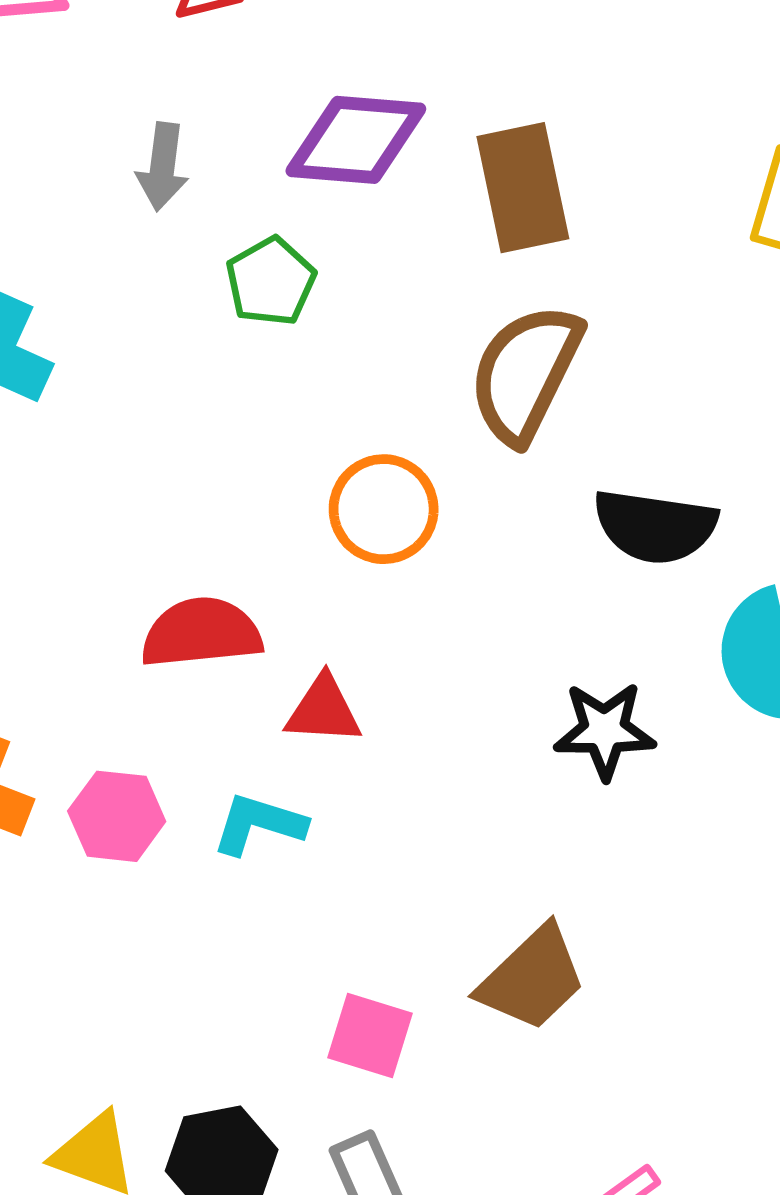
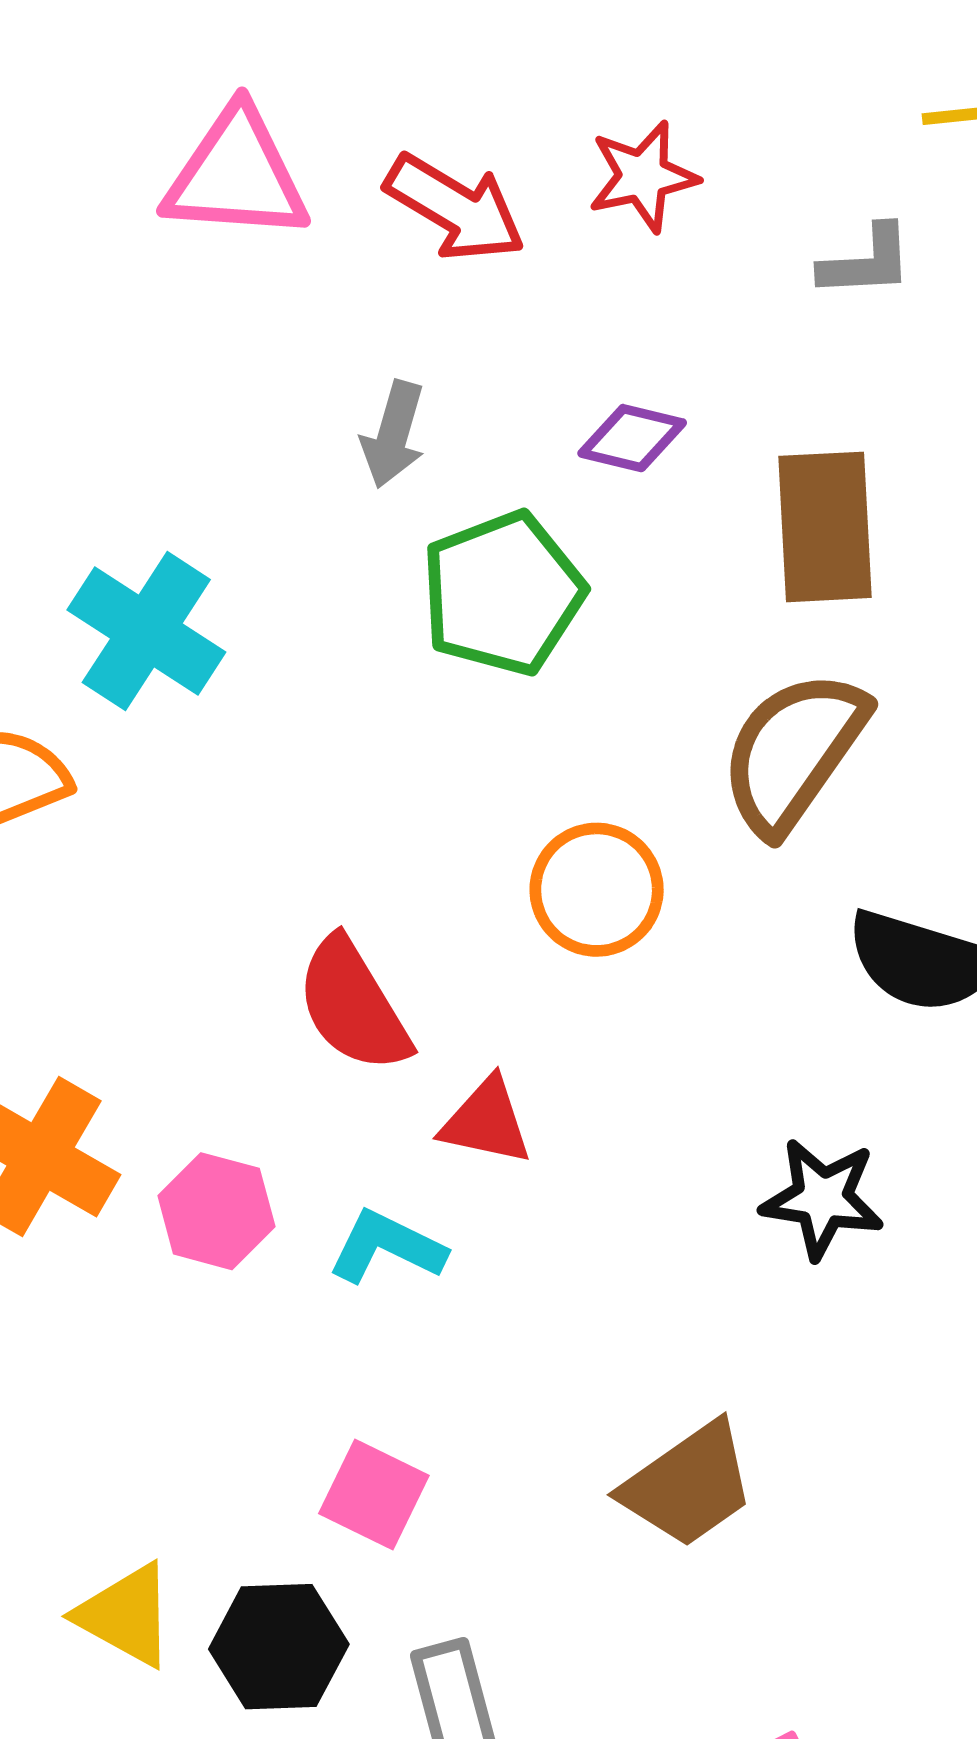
purple diamond: (356, 140) -> (632, 438), size x0.6
green pentagon: (271, 282) -> (503, 593), size x1.5
red semicircle: (201, 633) -> (353, 1005), turned -124
pink square: (370, 1036) -> (374, 1494), moved

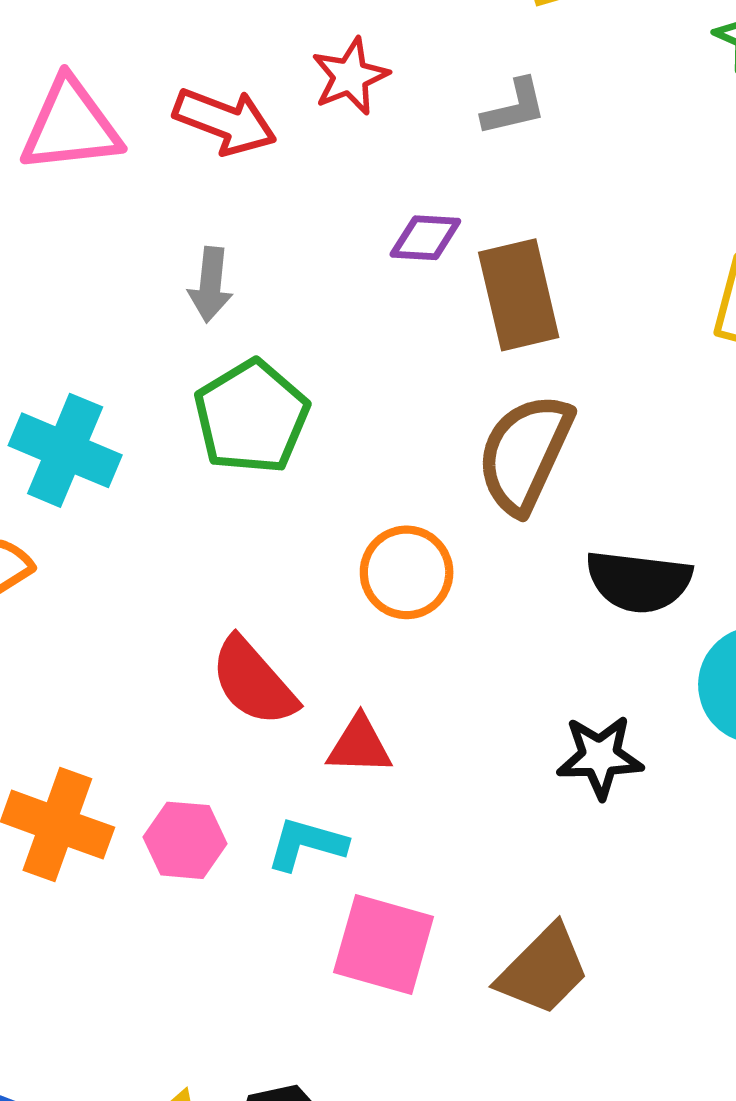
purple diamond: (632, 438) -> (425, 238), moved
green pentagon: (503, 593) -> (251, 417), moved
pink square: (374, 1494) -> (384, 945), moved, size x1.4

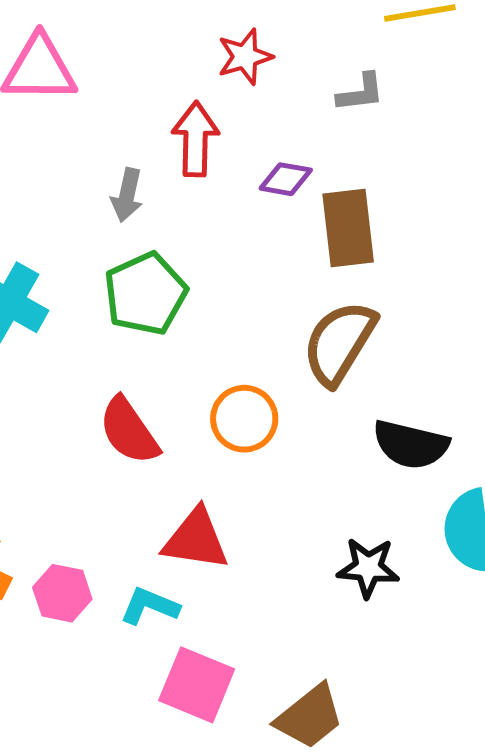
red arrow: (225, 121) -> (196, 139), moved, turned -116
red semicircle: (253, 682) -> (129, 431), moved
red triangle: (359, 745) -> (196, 539), size x1.4

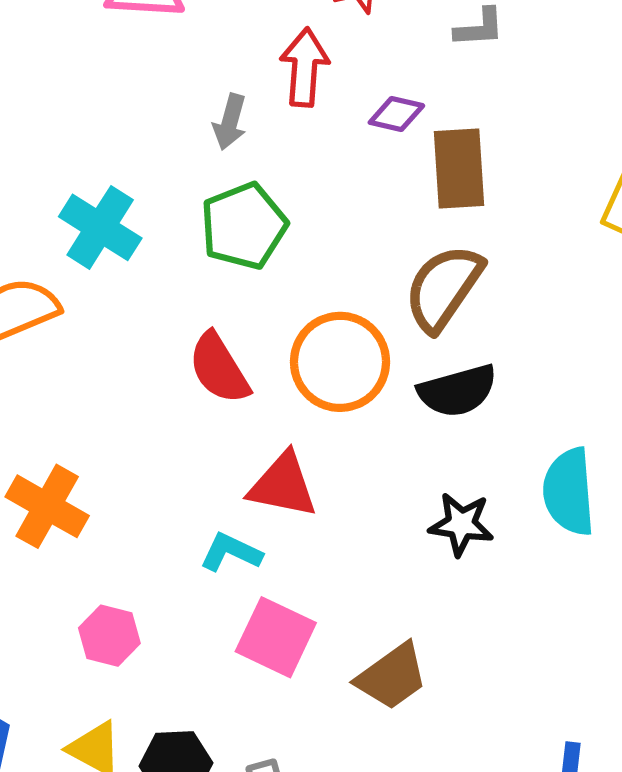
orange circle: (244, 419) -> (340, 362), size x1.4
black semicircle: (411, 445) -> (458, 391), moved, turned -32
pink hexagon: (62, 593) -> (109, 636), moved

